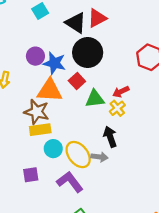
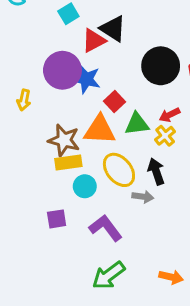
red triangle: (97, 18) -> (94, 41), moved
black circle: (88, 53) -> (161, 66), moved
purple circle: (35, 56) -> (62, 70), size x1.6
orange triangle: (50, 90) -> (100, 130), moved
yellow ellipse: (78, 155) -> (119, 170), moved

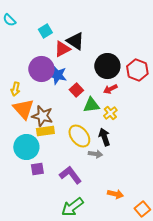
red arrow: (170, 115) -> (110, 89), moved
orange triangle: (100, 130) -> (23, 109), moved, turned 45
cyan circle: (85, 186) -> (26, 147), moved, size x1.6
orange arrow: (171, 277) -> (115, 194), moved

